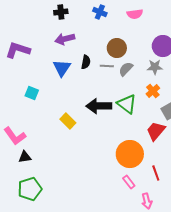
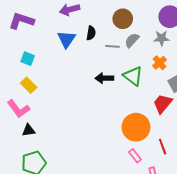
gray line: (107, 66) -> (112, 46), moved
cyan square: (32, 93) -> (28, 59), moved
black arrow: (99, 106) -> (104, 78), size x0.7
yellow rectangle: (68, 121) -> (29, 85), moved

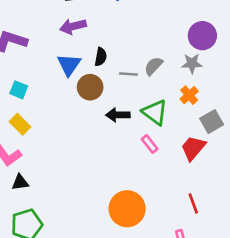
brown circle: (123, 19) -> (90, 87), moved
orange circle: (136, 127) -> (127, 209), moved
pink rectangle: (135, 156) -> (150, 144), moved

